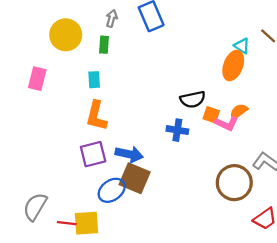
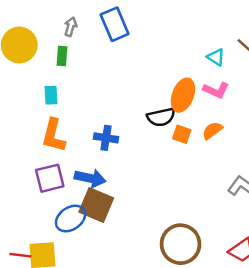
orange ellipse: (233, 65) -> (183, 95), moved
pink L-shape: (227, 124) -> (216, 90), moved
blue cross: (177, 130) -> (106, 138), moved
brown circle: (234, 183) -> (181, 244), moved

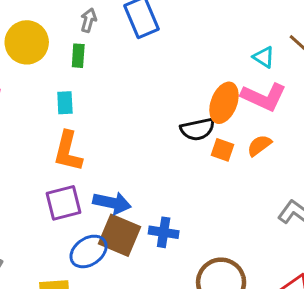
pink L-shape: (216, 90) -> (264, 97), size x1.4
blue cross: (106, 138) -> (164, 232), moved

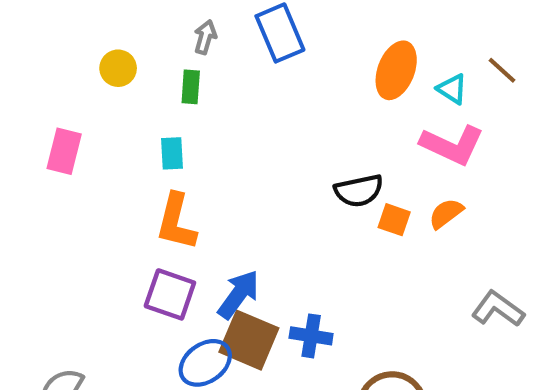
yellow circle: (27, 42) -> (118, 68), size x0.6
orange ellipse: (224, 103) -> (396, 70), moved
purple square: (64, 203) -> (170, 294), turned 33
blue arrow: (112, 203) -> (238, 294), turned -66

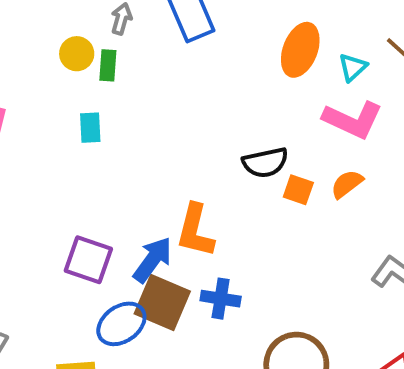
yellow circle: (118, 68) -> (77, 54), moved
cyan triangle: (452, 89) -> (353, 67), turned 44
orange L-shape: (176, 222) -> (195, 231), moved

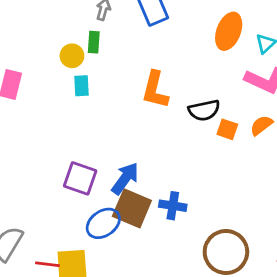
yellow circle: (77, 54) -> (72, 56), moved
orange L-shape: (195, 231) -> (155, 90), moved

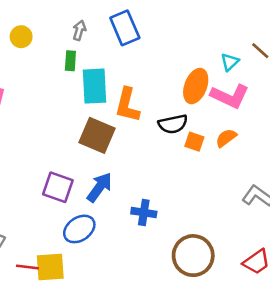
orange ellipse: (229, 31) -> (196, 86), moved
yellow circle: (72, 56) -> (21, 37), moved
cyan rectangle: (82, 86) -> (94, 86), moved, size x1.8
brown square: (132, 208) -> (97, 135), moved

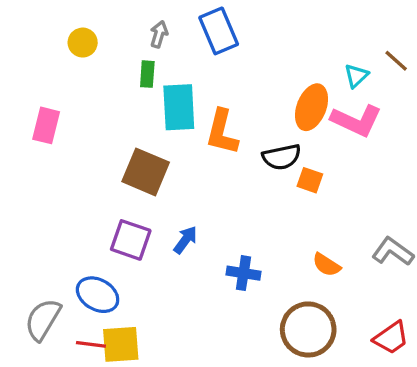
brown square: (97, 135) -> (146, 172), moved
orange semicircle: (226, 138) -> (326, 265), moved, turned -110
blue arrow: (100, 187) -> (185, 240), size x0.7
blue ellipse: (79, 229) -> (98, 295), moved, turned 64

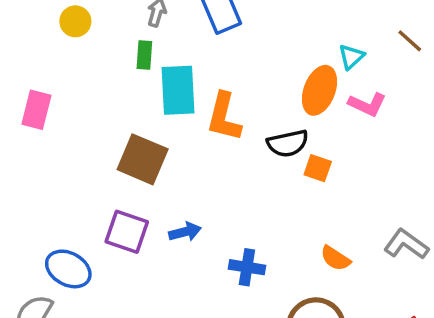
cyan triangle: (356, 76) -> (351, 57), moved
pink L-shape: (356, 120) -> (367, 104), size x0.7
blue arrow: (185, 240) -> (185, 232), turned 40
blue ellipse: (98, 295) -> (68, 269), moved

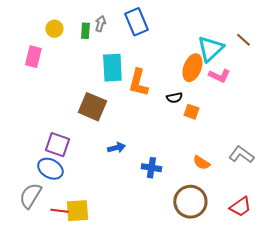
green rectangle: (144, 55) -> (85, 31), moved
cyan triangle: (351, 57) -> (210, 49), size x1.8
pink rectangle: (36, 110) -> (33, 57), moved
black semicircle: (288, 143) -> (174, 98), size x0.7
purple square: (127, 232) -> (57, 145), moved

